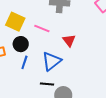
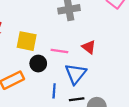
pink line: (42, 29) -> (59, 51), moved
blue line: (24, 62) -> (54, 91), moved

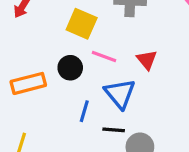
yellow square: (27, 41) -> (82, 24), moved
blue triangle: (76, 74) -> (120, 94), turned -30

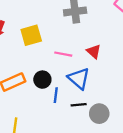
yellow square: (82, 24) -> (31, 35), moved, turned -30
black circle: (70, 68) -> (42, 80), moved

